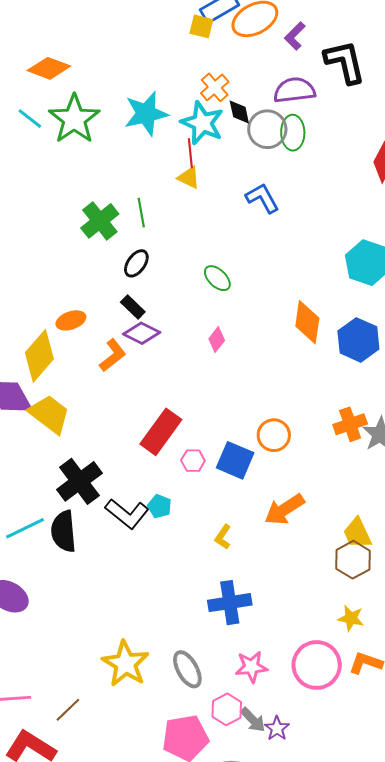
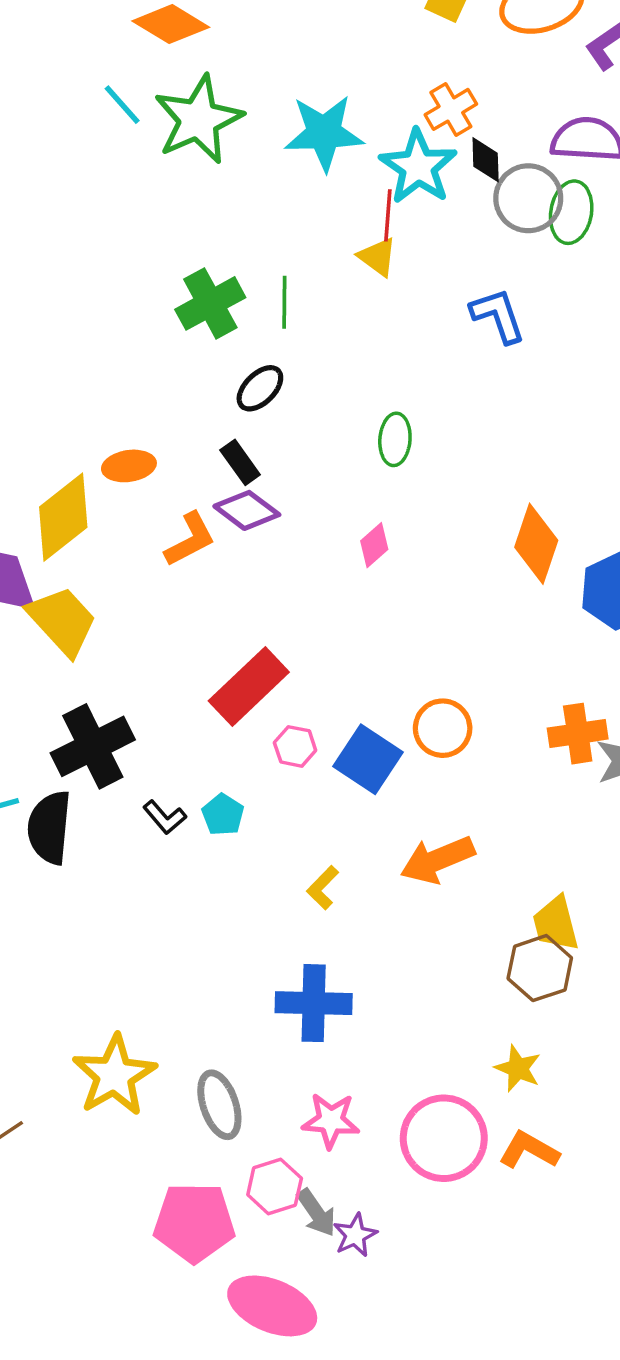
green ellipse: (217, 278) -> (395, 439), turned 40
black L-shape: (127, 514) -> (165, 817), size x0.6

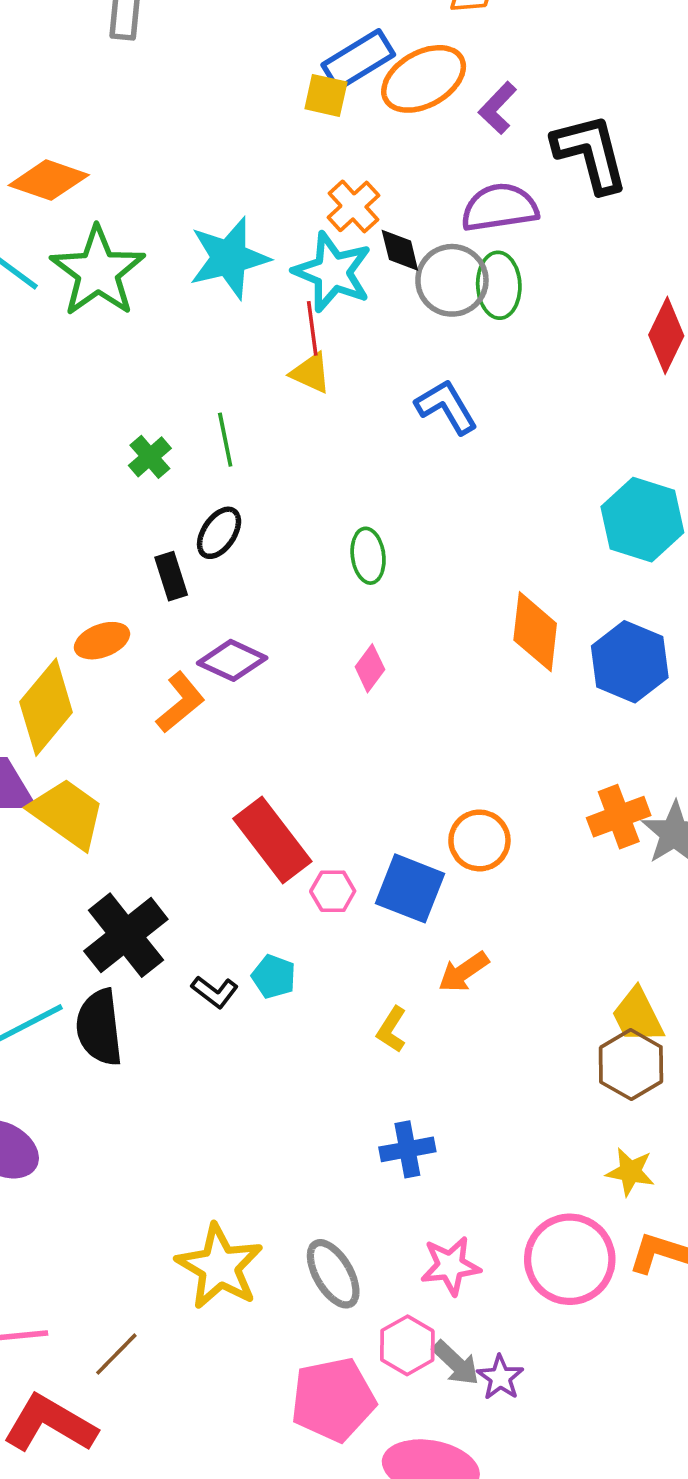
green cross: (210, 303) -> (150, 457), size x0.6
black rectangle: (240, 462) -> (171, 576), moved, turned 30
red rectangle: (249, 687) -> (272, 840), turned -72
orange arrow: (438, 860) -> (464, 972), moved, size x0.7
blue cross: (314, 1003) -> (407, 1149), size x0.7

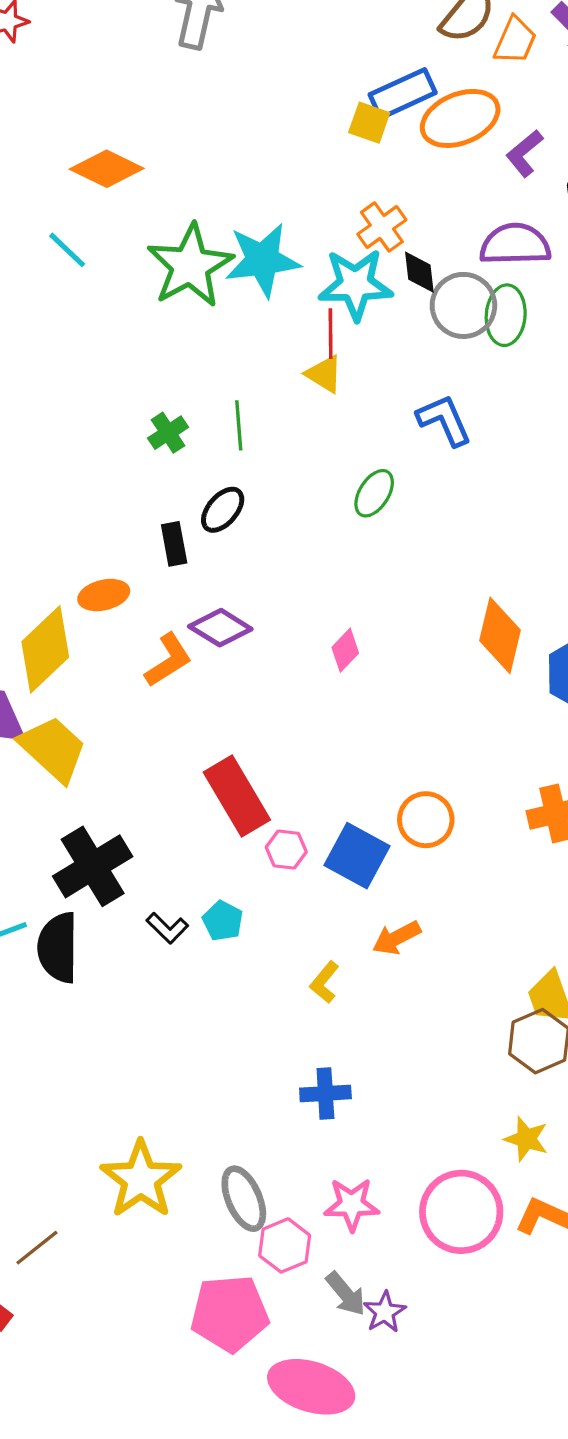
green star: (98, 272) -> (190, 266), moved
cyan star: (333, 272) -> (355, 284), turned -30
green ellipse: (368, 556) -> (374, 493), moved, turned 33
pink hexagon: (407, 1345) -> (285, 1245), moved

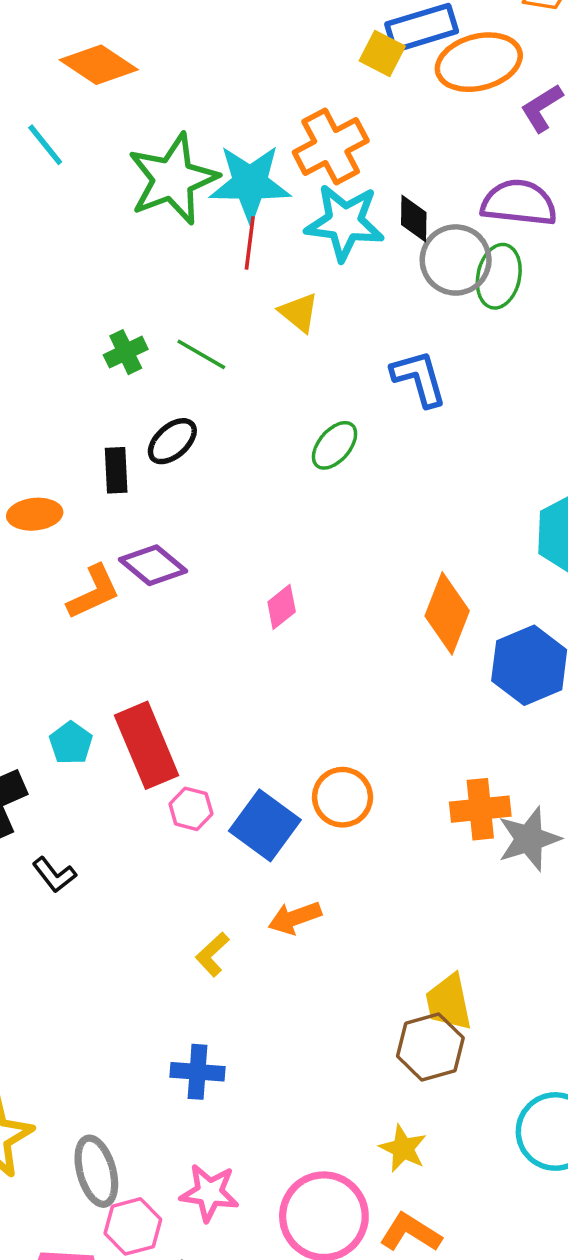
orange cross: (382, 227) -> (331, 147), moved, size x1.4
red line: (331, 334) -> (250, 243), moved
green line: (239, 425) -> (201, 354), turned -63
cyan pentagon: (223, 921) -> (71, 743), moved

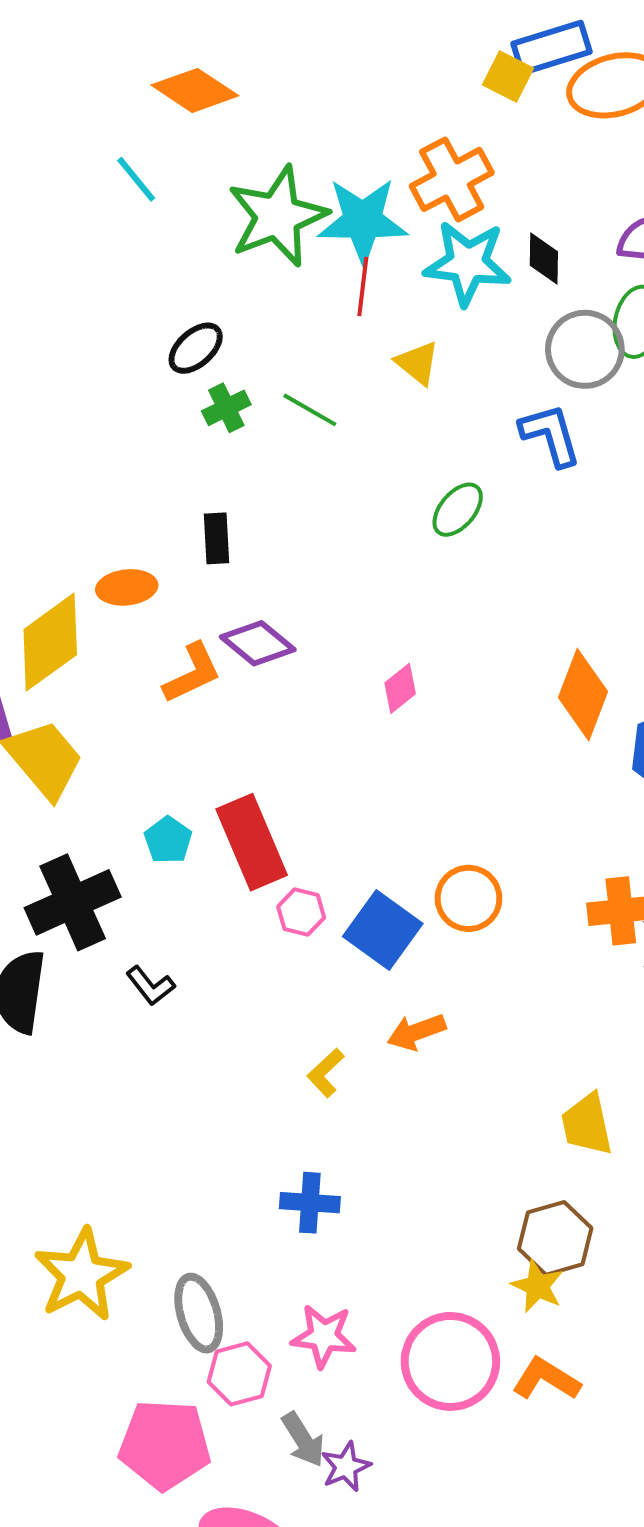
gray circle: (456, 260) -> (585, 349), moved
black ellipse: (172, 441) -> (196, 348), moved
brown hexagon: (430, 1047) -> (555, 1238), moved

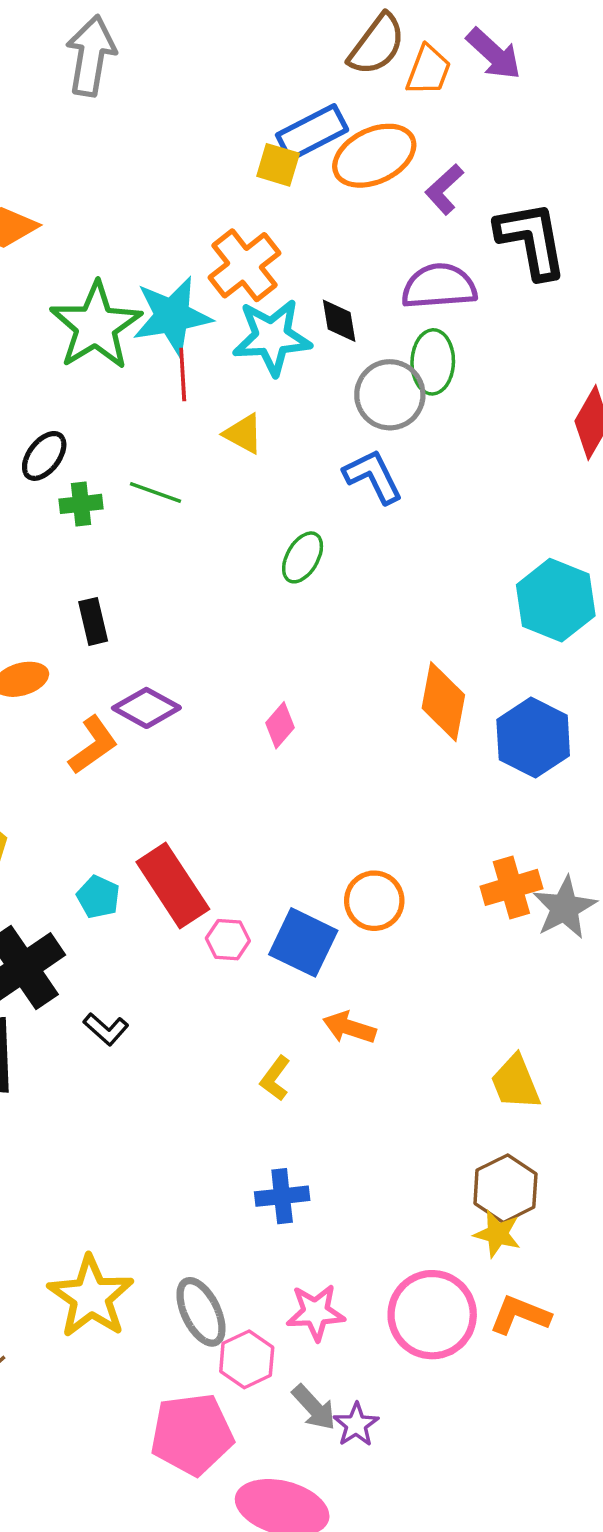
green cross: (226, 408) -> (81, 504), turned 30
orange arrow: (416, 1032) -> (349, 1028), turned 48

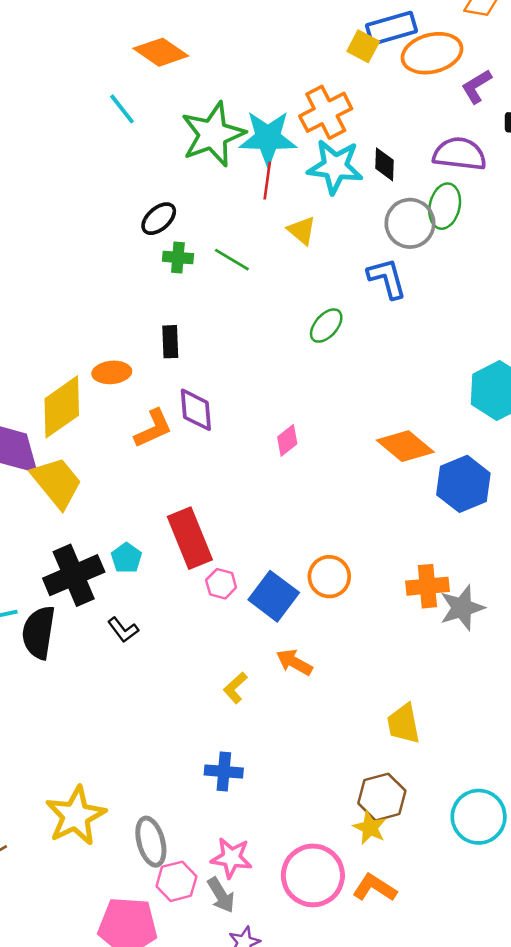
orange diamond: (443, 702) -> (405, 446), turned -72
purple diamond: (146, 708) -> (196, 410), turned 45
cyan pentagon: (98, 897) -> (126, 558), moved
gray arrow: (314, 1407) -> (221, 895), moved

